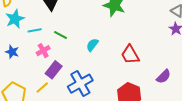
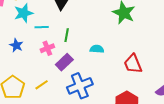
green line: (61, 35) -> (67, 35), turned 64
cyan semicircle: (92, 45) -> (97, 49), turned 48
purple rectangle: (54, 70) -> (64, 62), moved

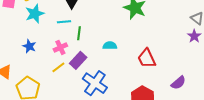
cyan line: (42, 27) -> (64, 22), moved
yellow line: (42, 85) -> (58, 67), moved
blue cross: (80, 86) -> (95, 83), turned -30

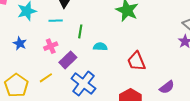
green line: (79, 33) -> (80, 31), moved
yellow line: (58, 67) -> (46, 78), moved

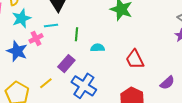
blue star: (20, 43) -> (17, 51), size x1.5
pink cross: (51, 46) -> (36, 38), moved

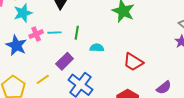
cyan line: (51, 25) -> (55, 33), moved
red trapezoid: (135, 59) -> (133, 62), turned -35

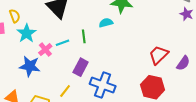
cyan semicircle: (97, 48) -> (106, 23), moved
red trapezoid: (133, 62) -> (159, 55), moved, turned 120

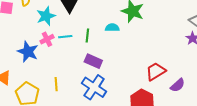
cyan star: (27, 33) -> (46, 16), moved
purple rectangle: (81, 67) -> (93, 61), moved, turned 72
yellow line: (65, 91) -> (56, 84), turned -56

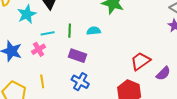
cyan semicircle: (112, 28) -> (94, 31), moved
pink cross: (47, 39) -> (38, 49), moved
blue cross: (94, 87) -> (80, 82), size x0.7

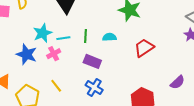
cyan star: (27, 14) -> (43, 33), moved
red trapezoid: (140, 61) -> (144, 48), moved
yellow line: (42, 81) -> (56, 86), turned -32

